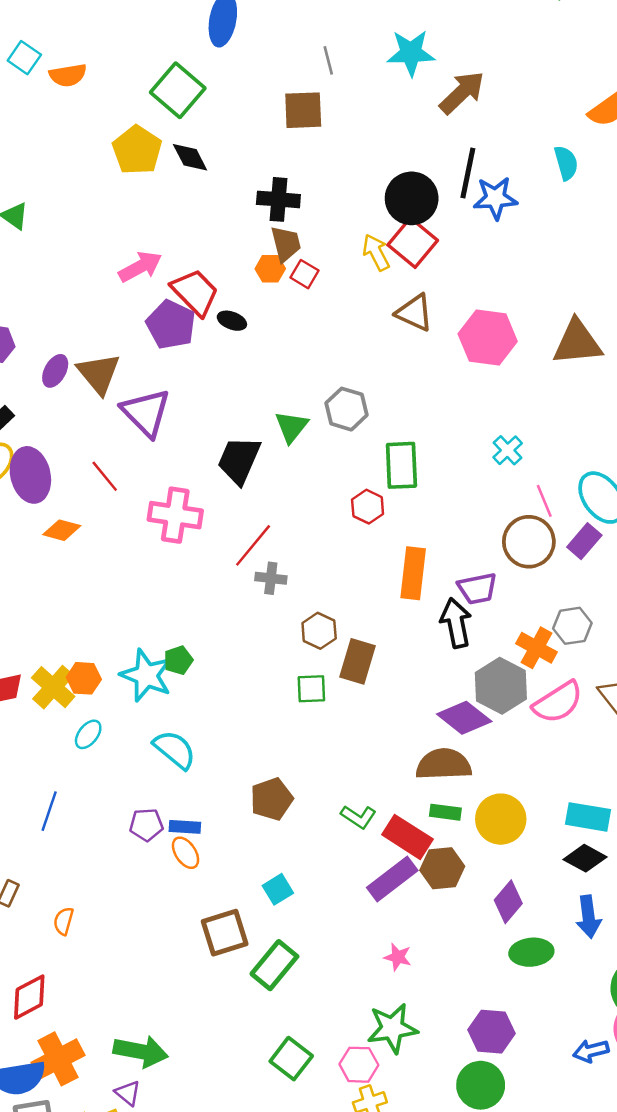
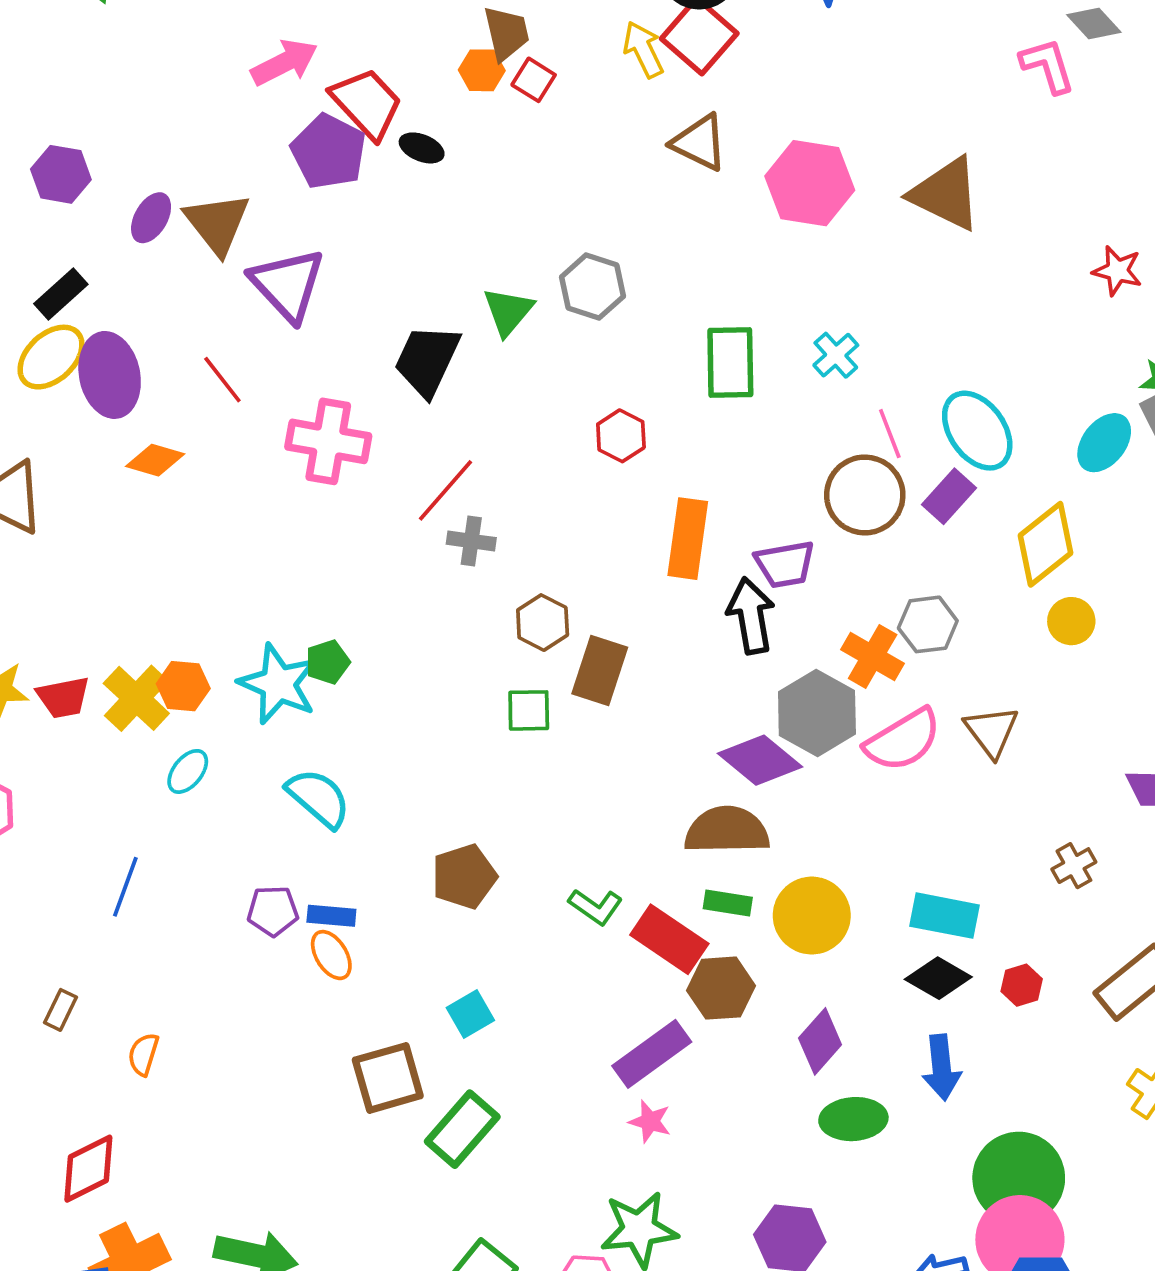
brown triangle: (577, 342) -> (946, 194), turned 30
green rectangle: (401, 465) -> (730, 362), moved
purple rectangle: (392, 879) -> (652, 1054), moved

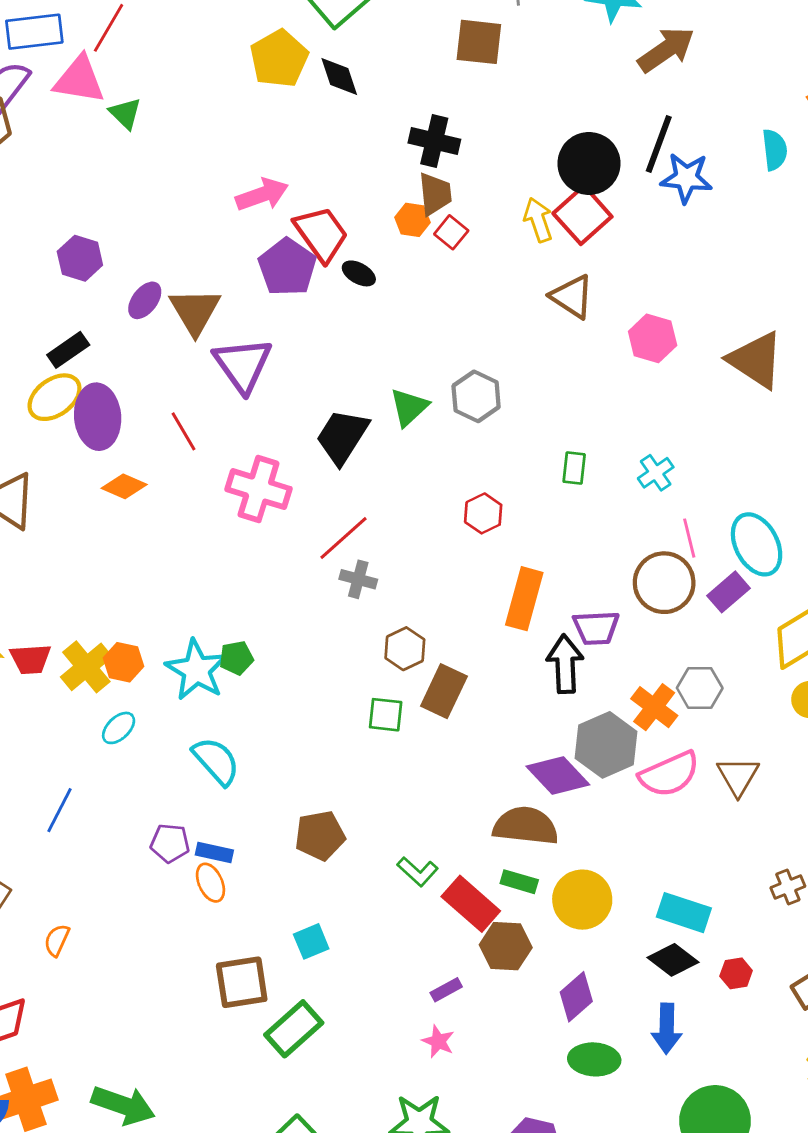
pink hexagon: (810, 183) -> (653, 338), size x0.7
green rectangle: (730, 362) -> (574, 468), size x0.6
purple rectangle: (652, 1054) -> (446, 990), size x0.5

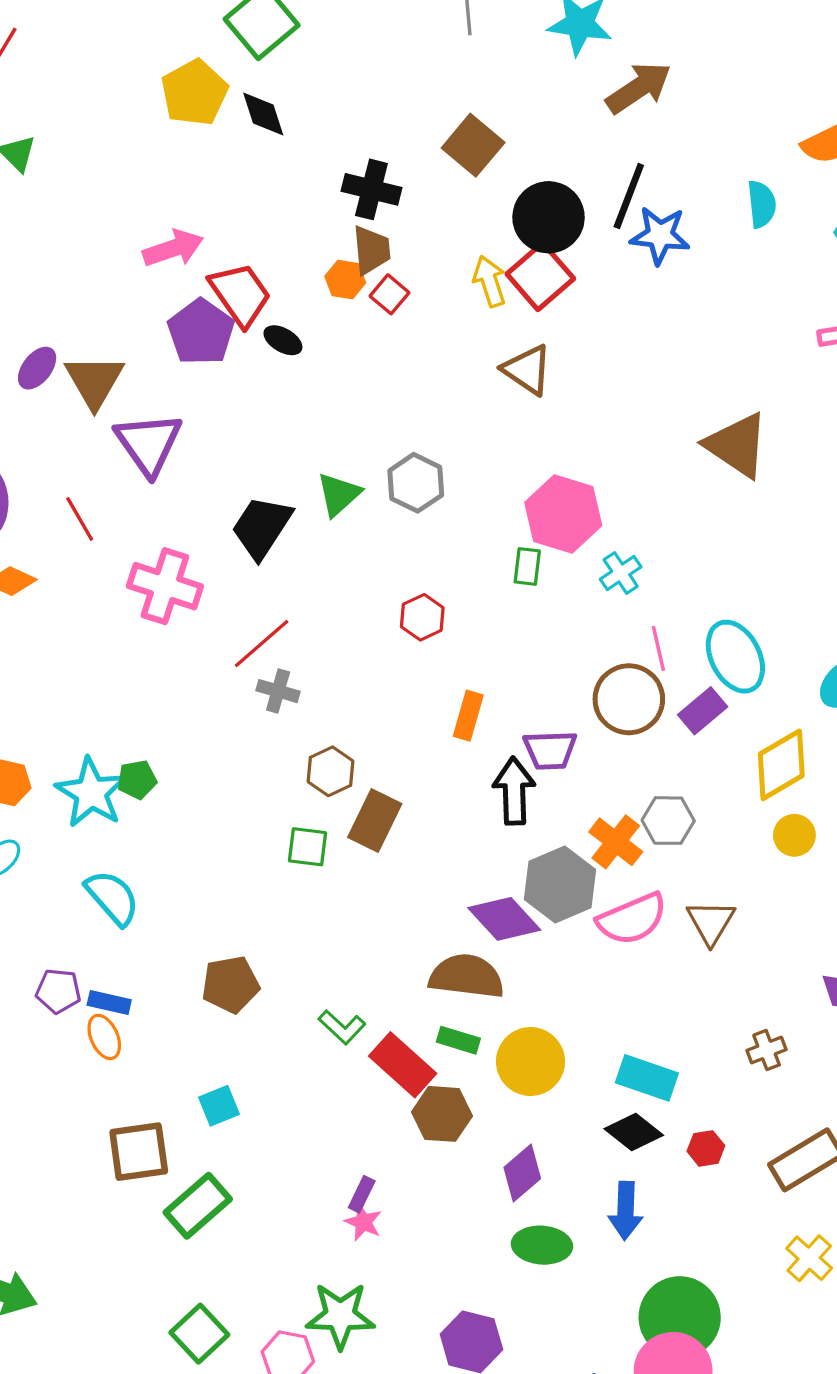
brown square: (479, 42) -> (473, 145), moved, turned 33
pink hexagon: (653, 338) -> (563, 514), moved, size x1.4
orange rectangle: (524, 599) -> (468, 716), size x0.7
purple rectangle: (446, 990) -> (362, 1194), moved, turned -36

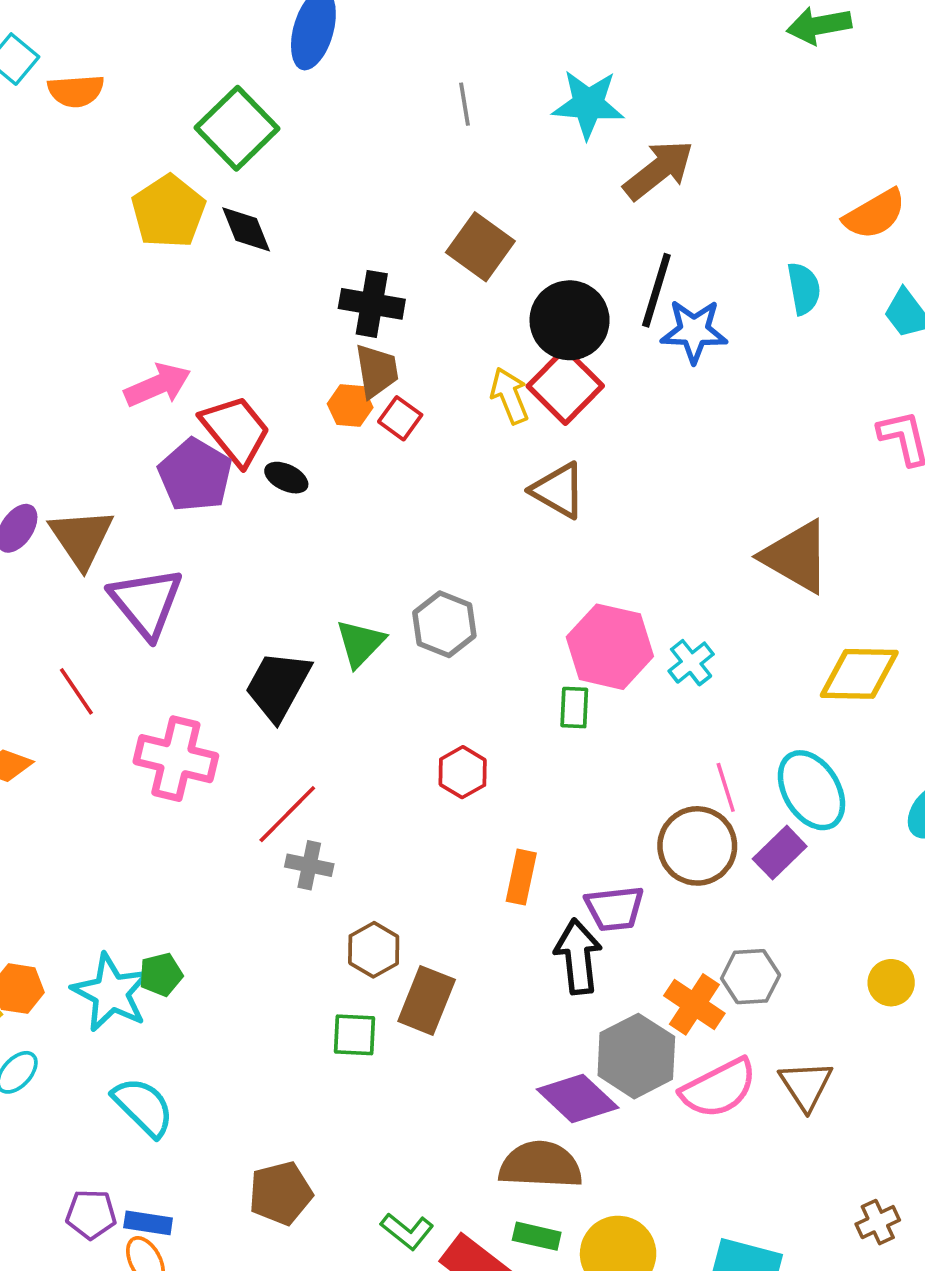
cyan cross: (621, 573) -> (691, 663), moved
yellow diamond: (781, 765) -> (859, 674), moved, turned 36

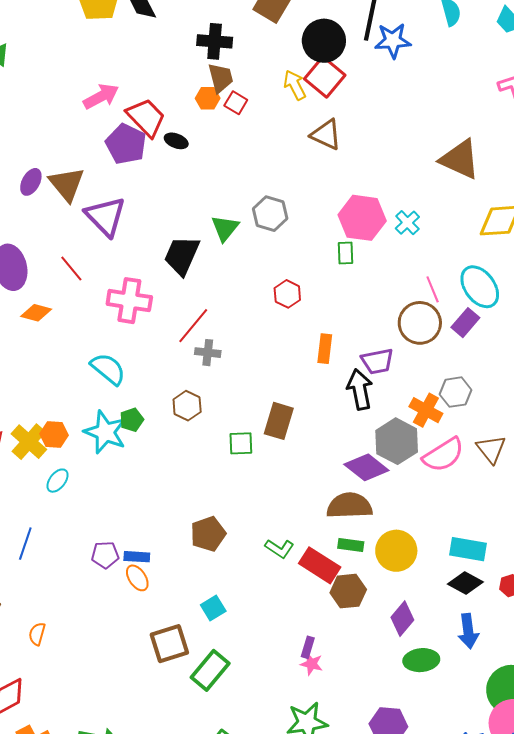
brown hexagon: (374, 950) -> (187, 406), moved
cyan semicircle: (143, 1107) -> (108, 369), moved

